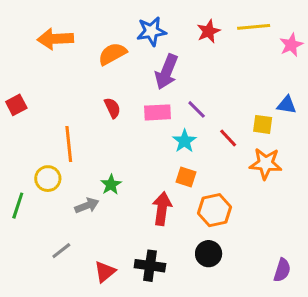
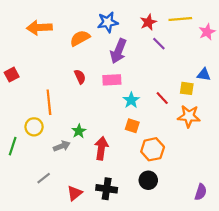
purple line: (197, 109) -> (159, 44), moved
red arrow: (162, 209) -> (101, 148), moved

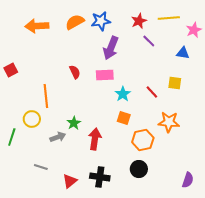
orange semicircle: (80, 38) -> (75, 22), moved
blue triangle: (204, 75) -> (183, 53), moved
orange star: (189, 116) -> (169, 122), moved
gray line: (44, 178) -> (41, 167), turned 56

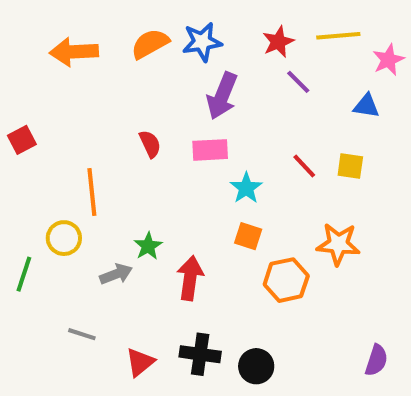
red line: (152, 92) -> (304, 166), moved
black circle: (139, 169) -> (256, 366), moved

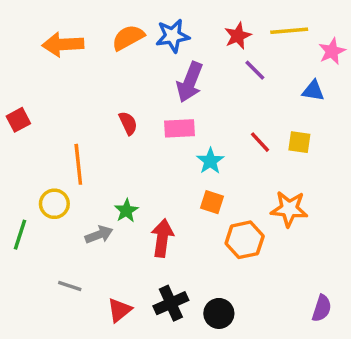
black cross: (200, 354) -> (171, 303), turned -32

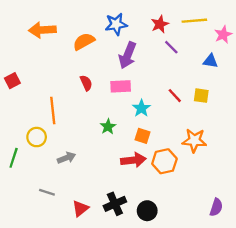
orange semicircle: (128, 38) -> (84, 41), moved
green star: (126, 211) -> (108, 127), moved
red arrow: (162, 238) -> (133, 160), moved, turned 75

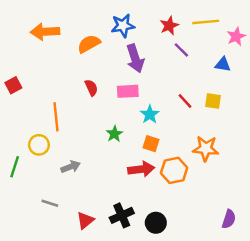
purple arrow: (128, 55) -> (135, 58), turned -40

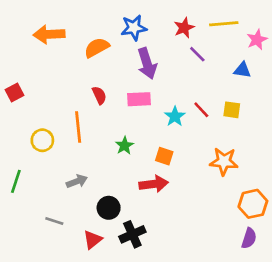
cyan star: (150, 114) -> (175, 116), moved
orange line: (56, 117) -> (78, 127), moved
yellow circle: (39, 145) -> (42, 140), moved
orange hexagon: (174, 170) -> (253, 204), moved
black circle: (156, 223) -> (109, 208), moved

